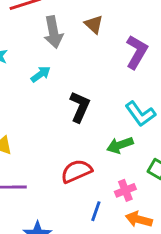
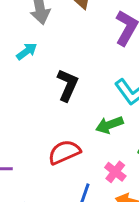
pink cross: (125, 190) -> (115, 172), turned -30

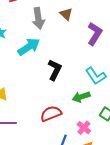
cyan arrow: (27, 51) -> (29, 47), size x1.6

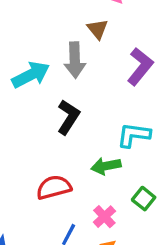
gray arrow: (38, 18) -> (75, 60), moved
cyan L-shape: (96, 76) -> (134, 135), turned 125

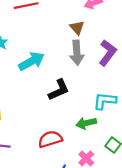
gray arrow: (75, 60) -> (77, 53), moved
black L-shape: (68, 117) -> (59, 90), turned 35

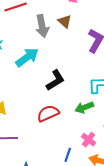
gray arrow: (77, 53) -> (42, 26), moved
red semicircle: (50, 139) -> (48, 113), moved

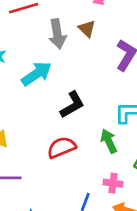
green arrow: (84, 107) -> (109, 141), turned 84
pink cross: (89, 140) -> (113, 183), turned -32

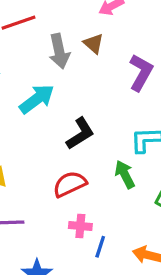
pink cross: (113, 183) -> (80, 226), moved

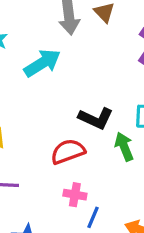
black L-shape: (80, 134) -> (96, 118), moved, turned 52

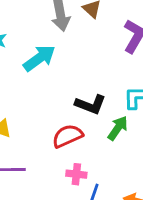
green arrow: (124, 147) -> (118, 128), turned 60

